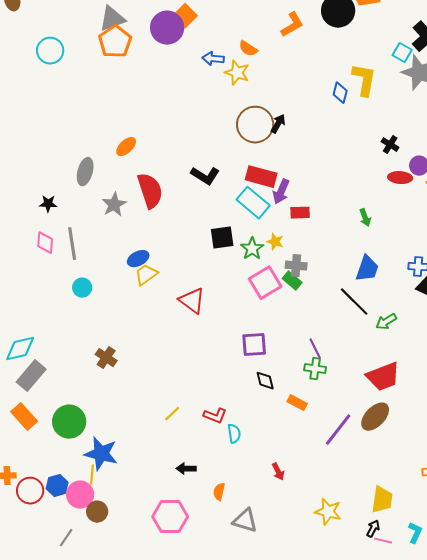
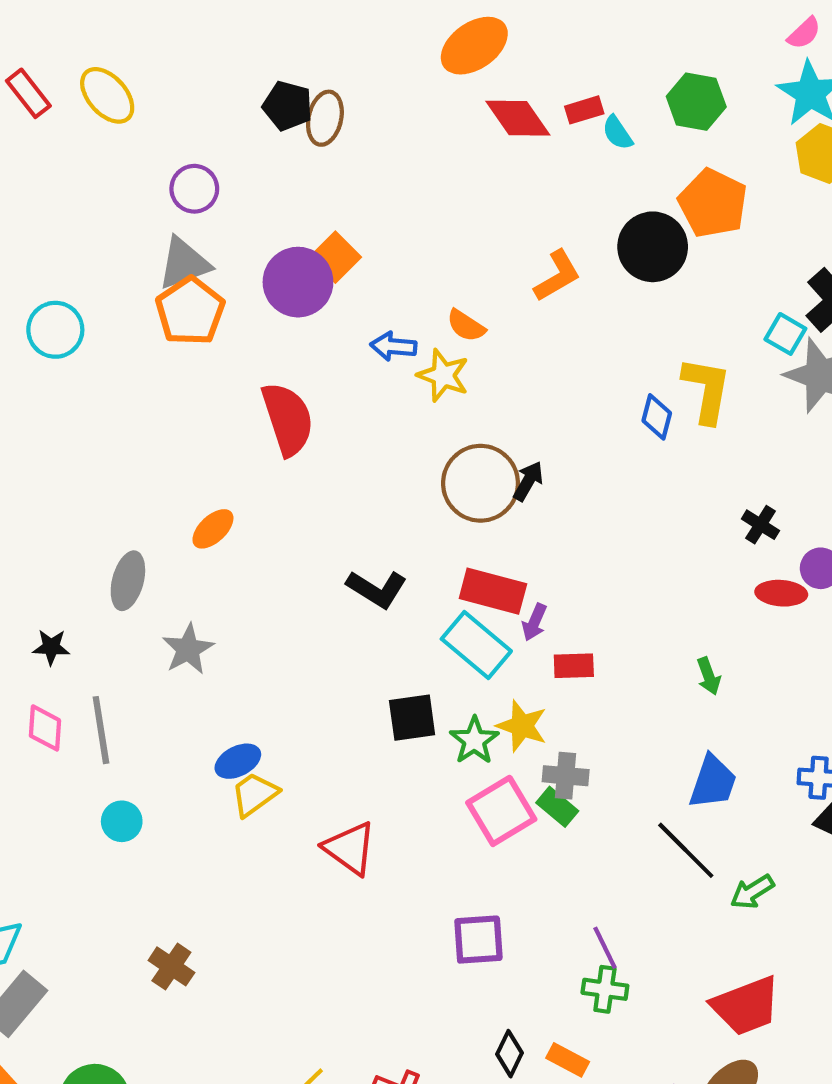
red semicircle: (150, 191) -> (288, 419), moved
purple arrow: (281, 192) -> (534, 622), size x0.7
yellow star: (275, 242) -> (522, 726), size x1.4
black diamond: (265, 381) -> (510, 1054), moved, turned 40

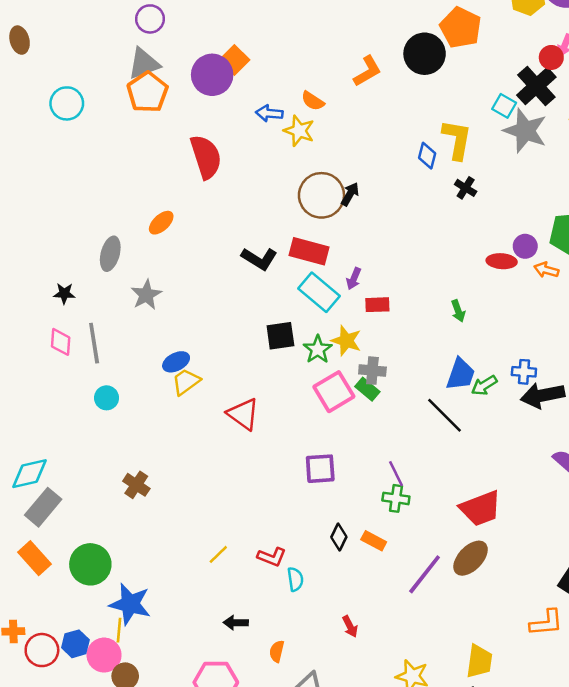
black cross: (760, 525) -> (466, 188), moved
red rectangle: (493, 591) -> (309, 251), moved
green arrow: (752, 892) -> (484, 385), moved

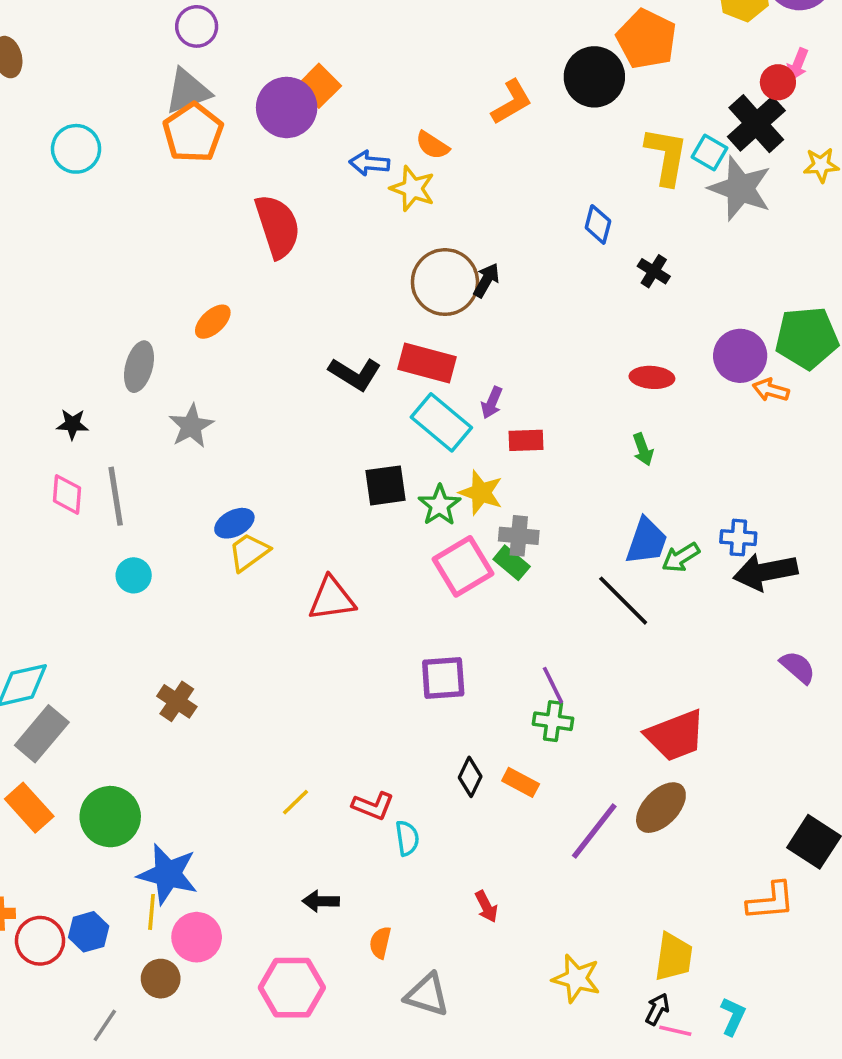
yellow L-shape: (457, 139) -> (666, 156), moved
purple circle: (525, 246) -> (740, 356), size x1.5
red ellipse: (502, 261) -> (652, 377), moved
red triangle: (243, 414) -> (332, 599), turned -44
pink circle: (104, 655) -> (197, 937), moved

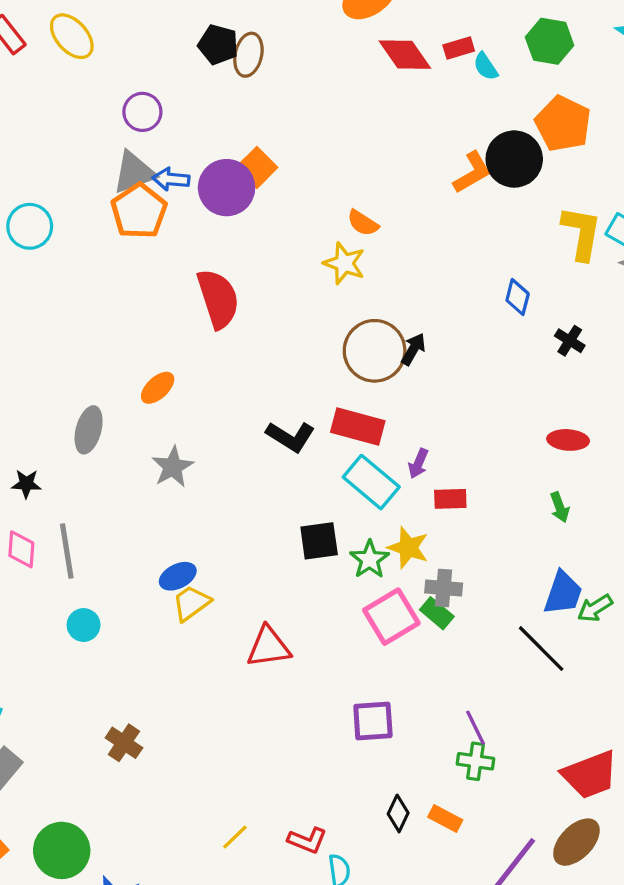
orange L-shape: (512, 102) -> (472, 172), moved
blue arrow: (369, 163) -> (171, 179), moved
gray star: (191, 426) -> (173, 467), moved

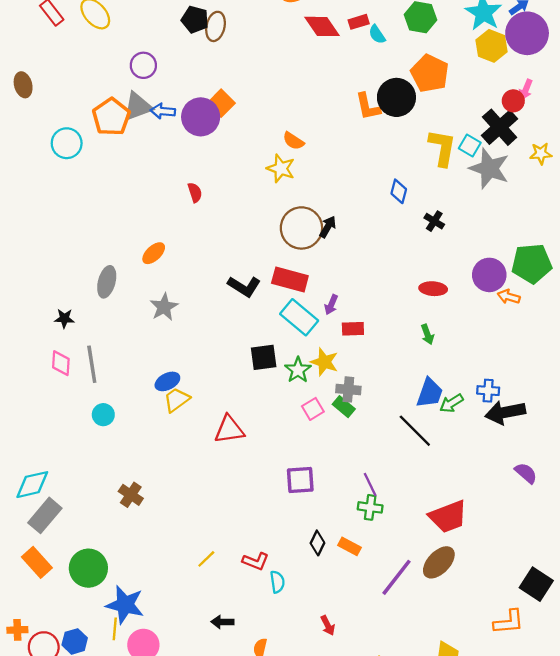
orange L-shape: (472, 172) -> (368, 107), turned 108
orange pentagon: (139, 211) -> (111, 117), moved
red semicircle: (218, 299) -> (195, 192), size x0.5
pink square: (391, 617) -> (313, 409), size x0.6

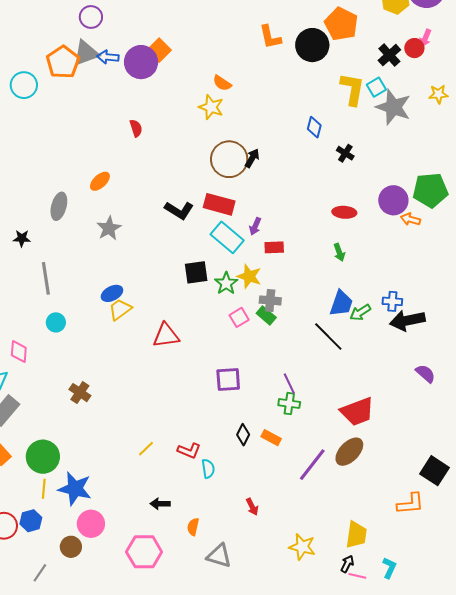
orange L-shape: (368, 107) -> (270, 37), moved
black cross: (500, 127) -> (389, 55), moved, size x0.7
cyan square: (470, 146) -> (376, 87), turned 30
pink diamond: (61, 363) -> (19, 351), moved
yellow line: (115, 629) -> (44, 489), moved

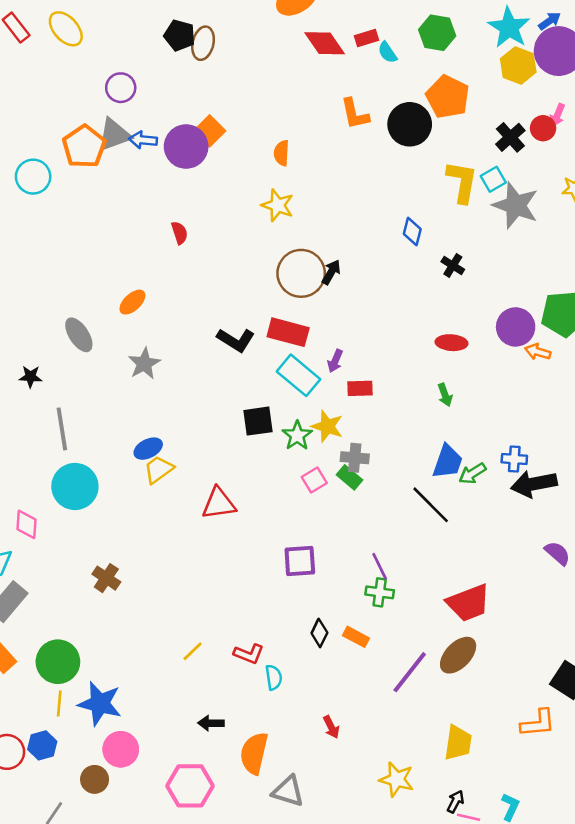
orange semicircle: (222, 83) -> (282, 153), moved, turned 60
gray ellipse: (59, 206) -> (79, 335), turned -48
cyan circle: (56, 322) -> (75, 486), size x1.8
orange semicircle: (193, 527) -> (254, 753), size x1.8
yellow trapezoid: (356, 535) -> (458, 743), moved

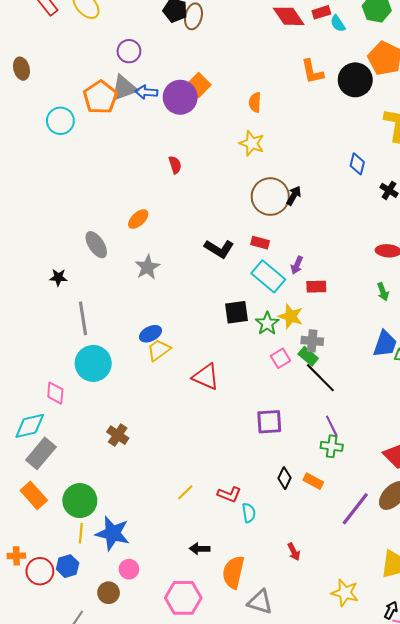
red rectangle: (288, 332) -> (260, 243), size x0.6
red triangle: (219, 503) -> (206, 377), turned 32
black line: (431, 505) -> (320, 378), moved
pink circle: (121, 749) -> (129, 569), size x0.7

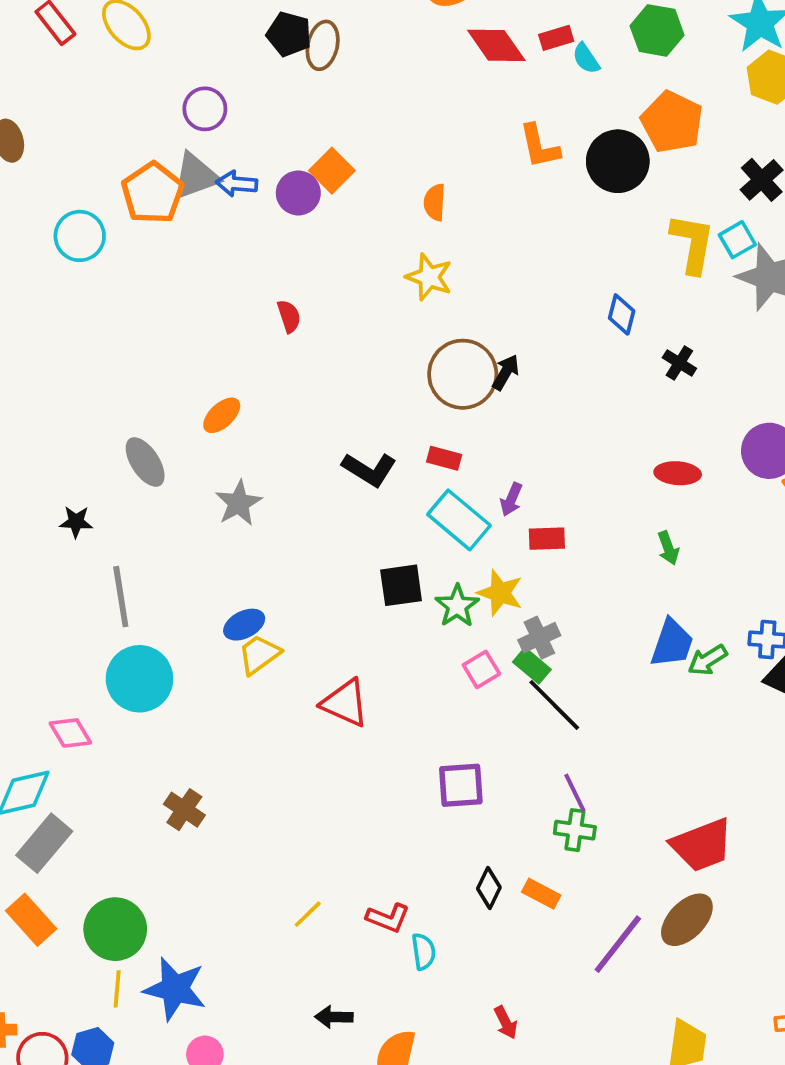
purple circle: (180, 97) -> (298, 193), size x0.7
gray cross: (312, 341) -> (539, 638), turned -30
pink diamond: (55, 393) -> (70, 733), turned -35

